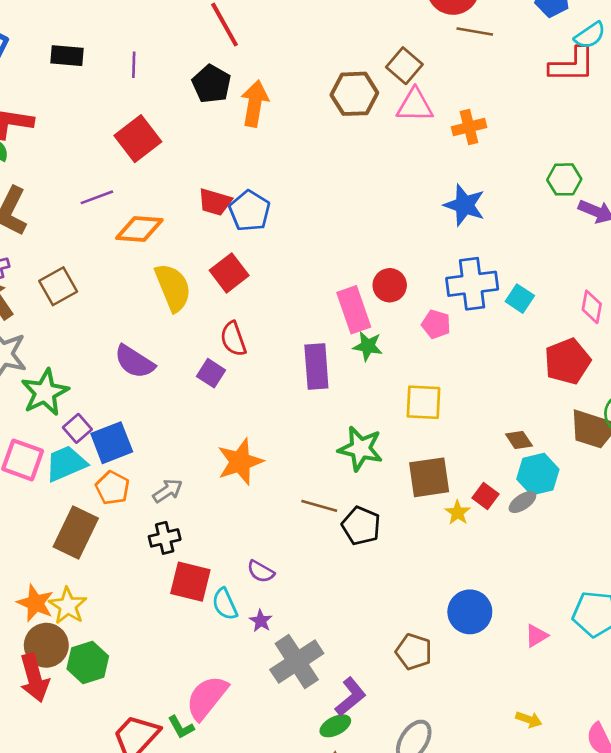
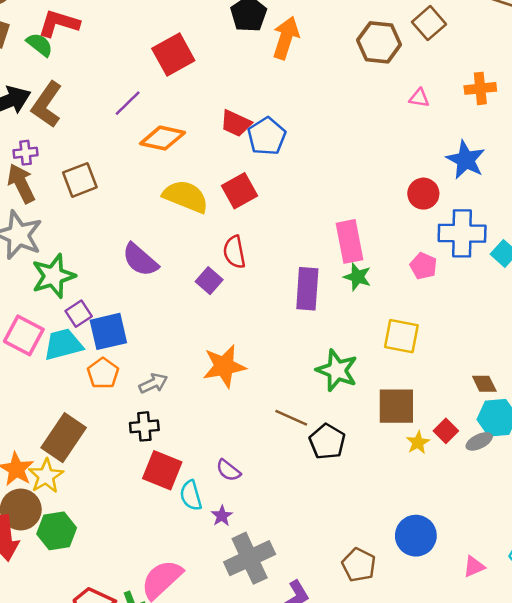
pink triangle: (415, 105) -> (419, 98), moved, size x0.6
purple line: (97, 197) -> (128, 103), turned -32
red circle: (390, 285) -> (423, 194), moved
yellow semicircle: (173, 287) -> (186, 196), turned -54
brown rectangle: (76, 533) -> (64, 438), moved

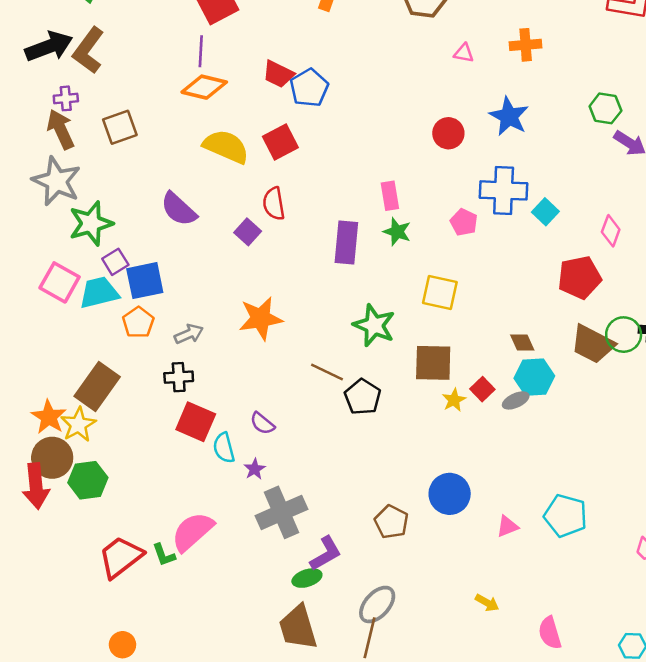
purple line: (128, 103) -> (201, 51), moved, turned -44
red circle: (423, 194) -> (448, 133), moved
pink rectangle: (349, 241) -> (390, 196), size x0.7

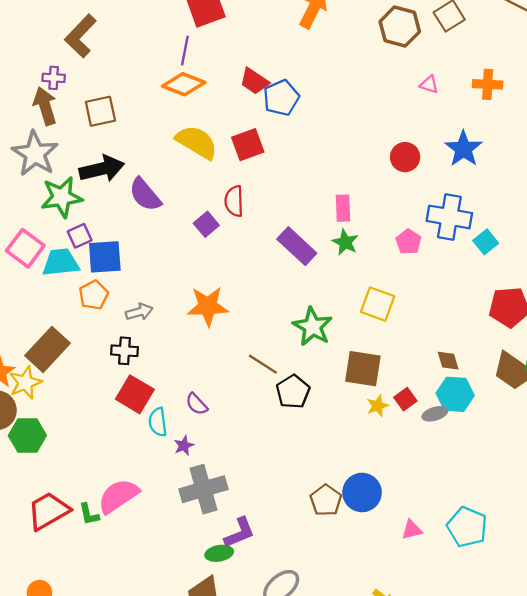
black arrow: (49, 46) -> (102, 169), moved
purple rectangle: (346, 242) -> (297, 246), turned -60
brown pentagon: (391, 522) -> (326, 500), moved

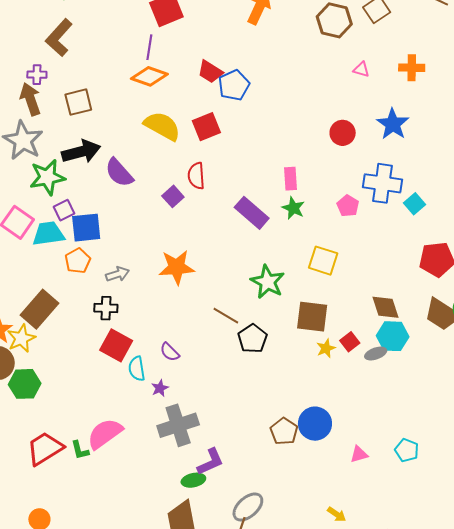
brown diamond: (448, 361) -> (386, 307), size x1.4
cyan pentagon: (467, 527) -> (407, 450), size x0.7

